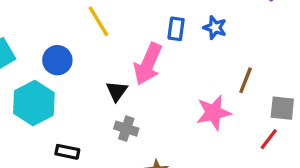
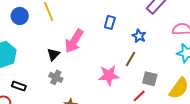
blue star: (215, 28) -> (139, 36), moved
blue rectangle: (176, 29) -> (110, 22), moved
blue circle: (57, 60) -> (20, 16), moved

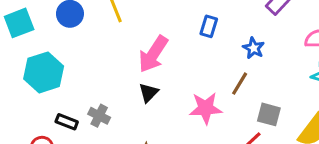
black triangle: (53, 54) -> (149, 93), moved
gray cross: (56, 77) -> (99, 116), moved

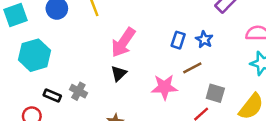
blue rectangle: (209, 26) -> (178, 40), moved
brown line: (240, 84) -> (192, 68), turned 30

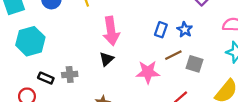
pink arrow: (123, 42) -> (111, 31), turned -44
gray cross: (78, 91) -> (70, 74), turned -35
gray square: (215, 93) -> (195, 64), moved

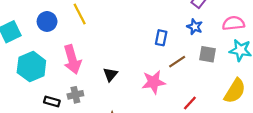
blue star: (185, 30) -> (195, 27), moved
pink arrow: (111, 31) -> (72, 59), moved
gray square: (195, 64) -> (207, 54), moved

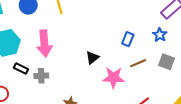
black triangle: (110, 74) -> (92, 58), moved
black rectangle: (52, 102) -> (21, 68), moved

